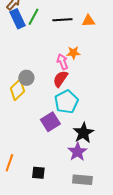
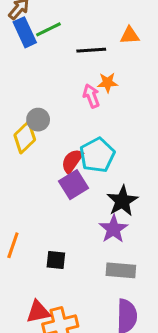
green line: (33, 17) -> (48, 29), turned 36
black line: (62, 20) -> (91, 50), moved
red semicircle: (60, 79) -> (72, 161), moved

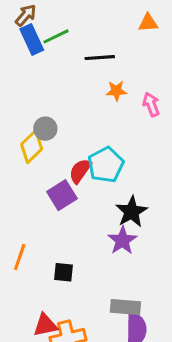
orange triangle: (130, 35) -> (148, 23), moved
pink arrow: (91, 96) -> (151, 104), moved
purple square: (74, 185) -> (62, 195), moved
gray rectangle: (121, 270) -> (125, 307), moved

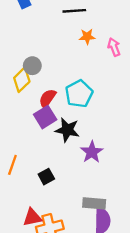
red semicircle: (80, 171) -> (47, 98), moved
black star: (131, 212) -> (67, 130), moved, turned -30
black square: (63, 272) -> (46, 177), turned -35

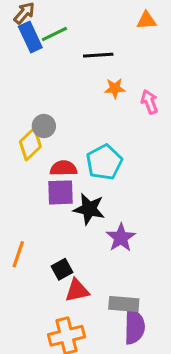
red semicircle: (47, 98) -> (63, 168), turned 54
purple square: (45, 117) -> (60, 192), turned 30
red triangle: (32, 217) -> (77, 290), moved

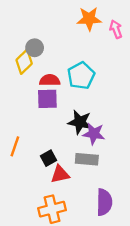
orange star: (115, 88) -> (89, 19), size x1.5
black star: (89, 209) -> (80, 122), moved
purple star: (121, 238) -> (94, 134), turned -30
gray rectangle: (124, 304) -> (87, 159), moved

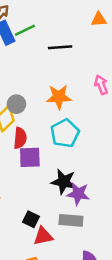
orange star: (89, 19) -> (59, 97), moved
red semicircle: (50, 80) -> (20, 138), moved, turned 96
black square: (49, 158) -> (31, 219), turned -35

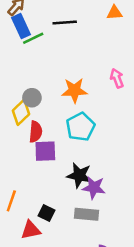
green line: (25, 30) -> (33, 38), moved
black line: (60, 47) -> (65, 22), moved
red triangle: (43, 236) -> (31, 230), moved

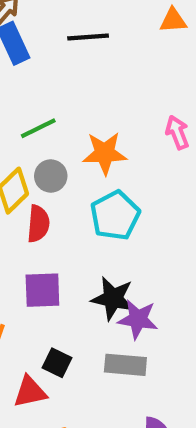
green line: (33, 38) -> (38, 128), moved
gray circle: (32, 98) -> (51, 176), moved
purple square: (45, 151) -> (42, 290), moved

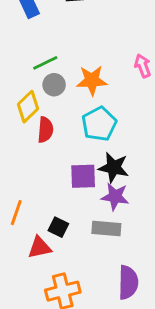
gray circle: (51, 176) -> (54, 85), moved
purple square: (42, 290) -> (83, 176), moved
black star: (113, 298) -> (114, 168), moved

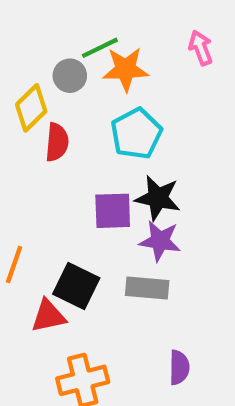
green line: (45, 63) -> (100, 48), moved
black square: (58, 227) -> (76, 286), size x1.5
purple semicircle: (128, 282) -> (179, 367), size x0.7

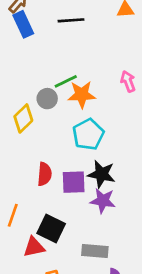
red semicircle: (57, 142) -> (44, 174), moved
gray rectangle: (147, 288) -> (95, 251), moved

